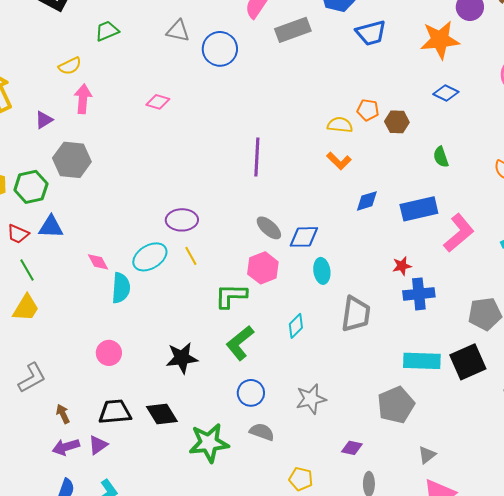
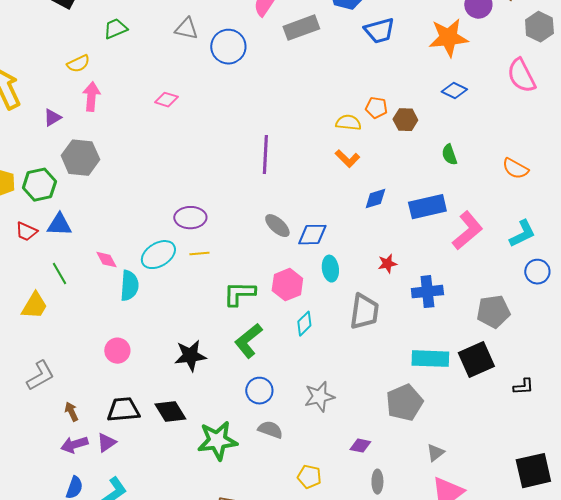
yellow line: (191, 256) -> (199, 254), turned -66
red star: (402, 266) -> (387, 264), moved
pink hexagon: (263, 268) -> (287, 285), moved
green line: (27, 270) -> (59, 274), moved

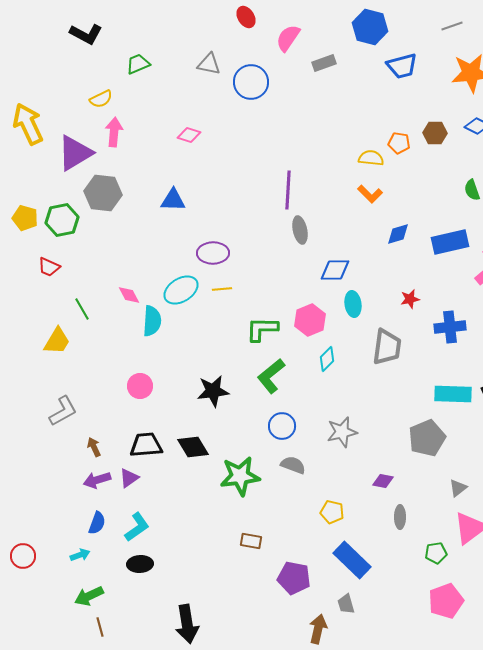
gray rectangle: (301, 28) -> (324, 63), size x0.7
purple triangle: (52, 118) -> (75, 153), size x2.0
brown hexagon: (405, 120) -> (435, 133), moved
blue triangle: (59, 225) -> (173, 200), moved
gray ellipse: (277, 226) -> (300, 230), moved, turned 36

